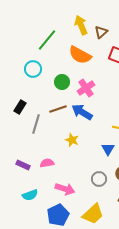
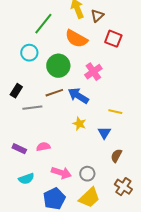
green circle: (62, 82) -> (58, 66), size x1.5
pink cross: (86, 88) -> (93, 72), moved
gray line: (36, 124) -> (32, 108), turned 66
yellow star: (72, 140) -> (79, 124), moved
gray circle: (99, 179) -> (87, 174), moved

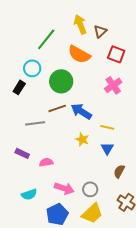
pink cross: (93, 72) -> (113, 85), moved
black rectangle: (16, 91) -> (19, 87), moved
yellow line: (115, 112) -> (107, 127), moved
purple rectangle: (19, 149) -> (22, 153), moved

